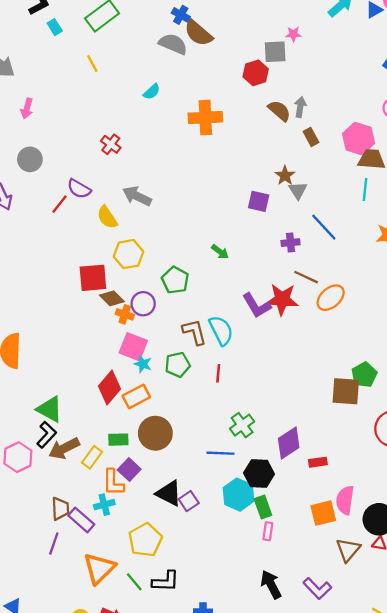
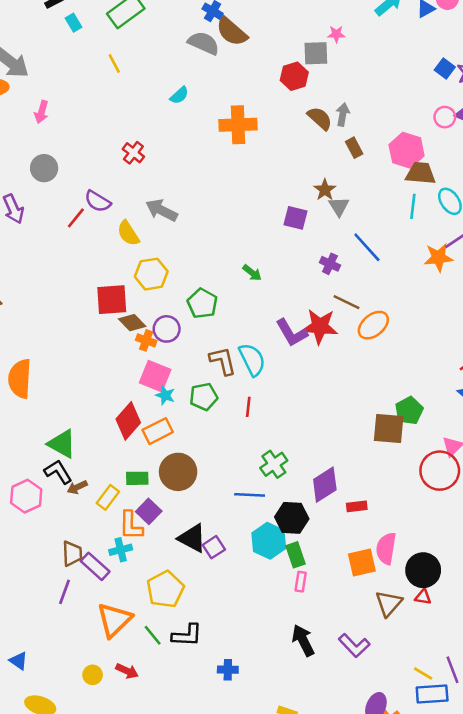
purple cross: (290, 243) -> (330, 264), turned 30
black L-shape: (47, 435) -> (58, 472), turned -76
brown arrow: (64, 448) -> (77, 487), size x0.6

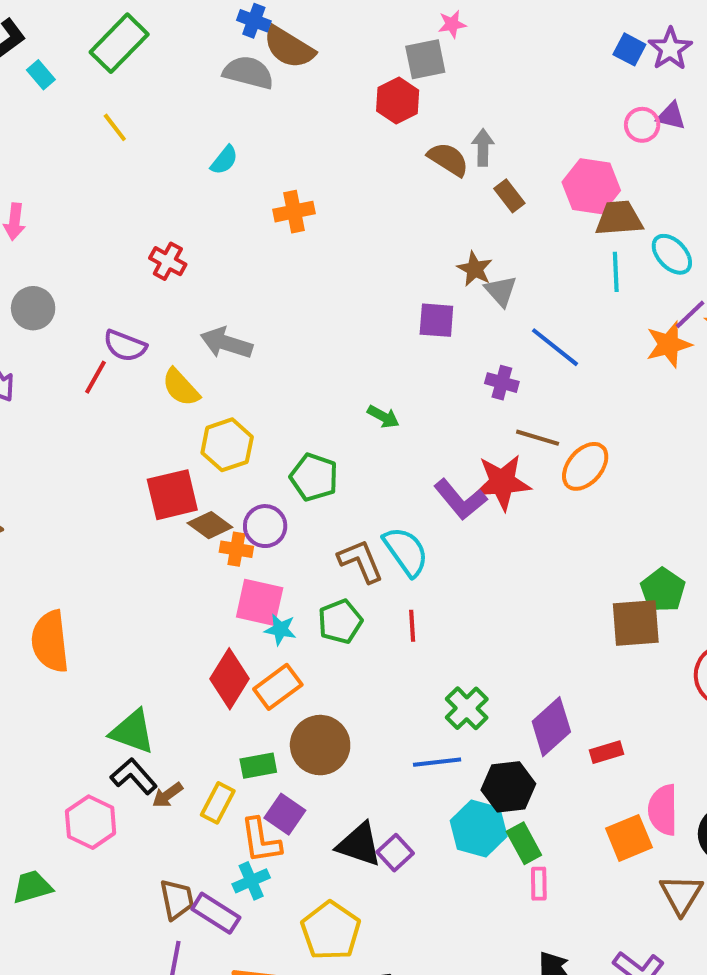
orange cross: (238, 125) -> (294, 212), moved, size x0.7

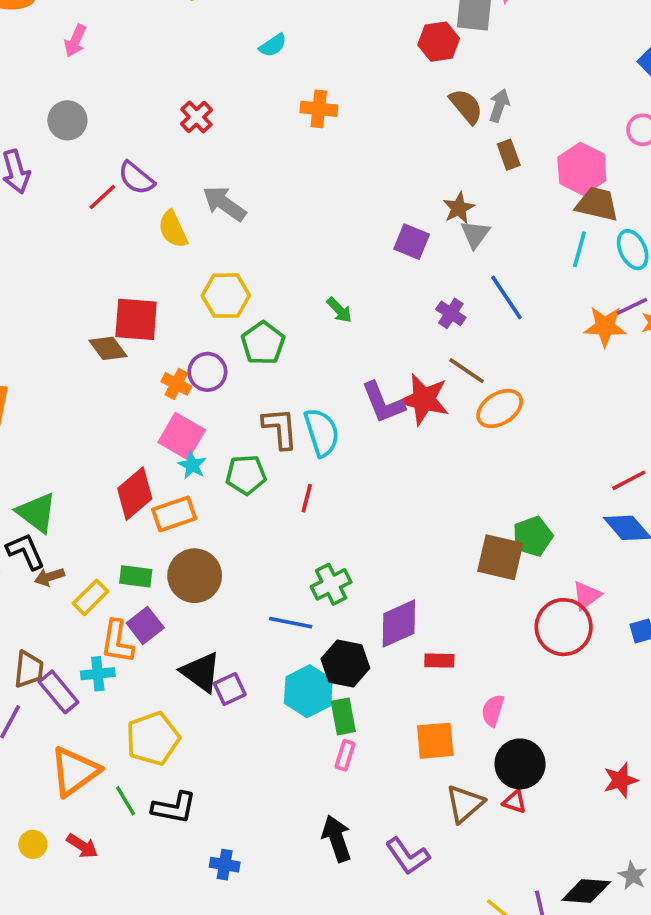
yellow hexagon: (227, 445) -> (226, 296), moved
brown diamond: (210, 525) -> (108, 348), moved
pink semicircle: (663, 810) -> (493, 710), moved, size x0.7

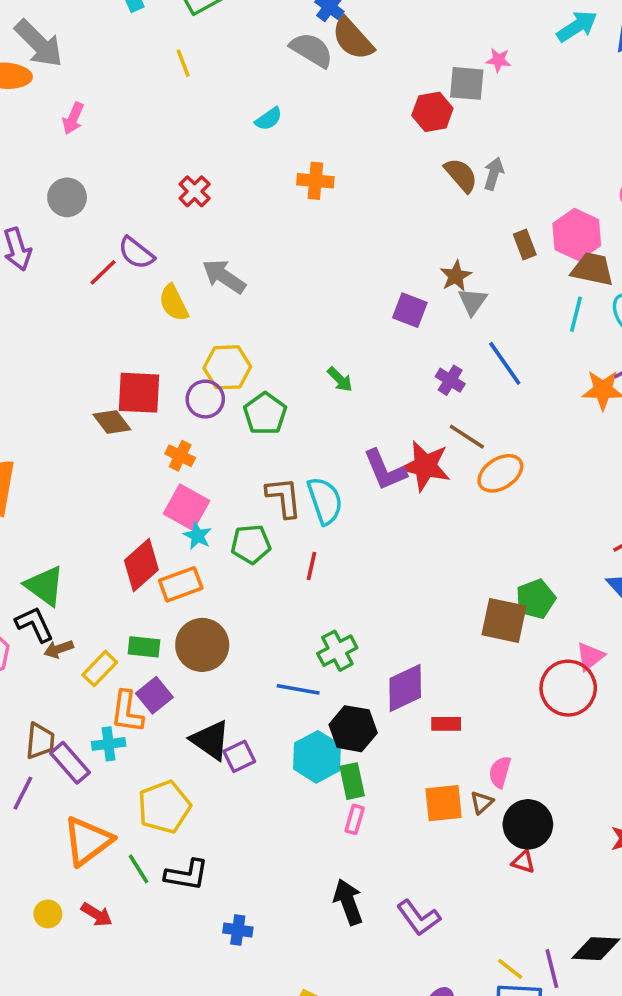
brown rectangle: (509, 155) -> (525, 245), moved
purple circle: (207, 372) -> (205, 399), moved
brown triangle: (465, 804) -> (482, 802), moved, size x0.6

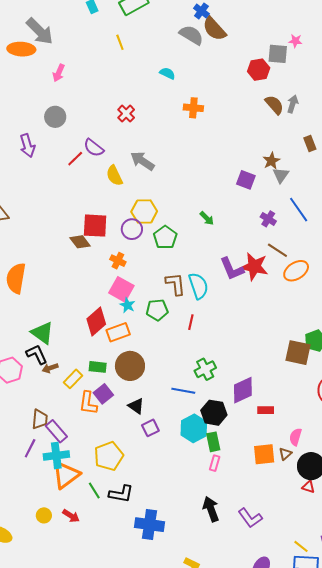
cyan semicircle: (269, 119) -> (167, 73), turned -119
black triangle: (210, 740) -> (136, 406), moved, size x0.7
cyan cross: (109, 744) -> (56, 456), moved, size x1.4
blue cross: (238, 930) -> (150, 525), size x1.8

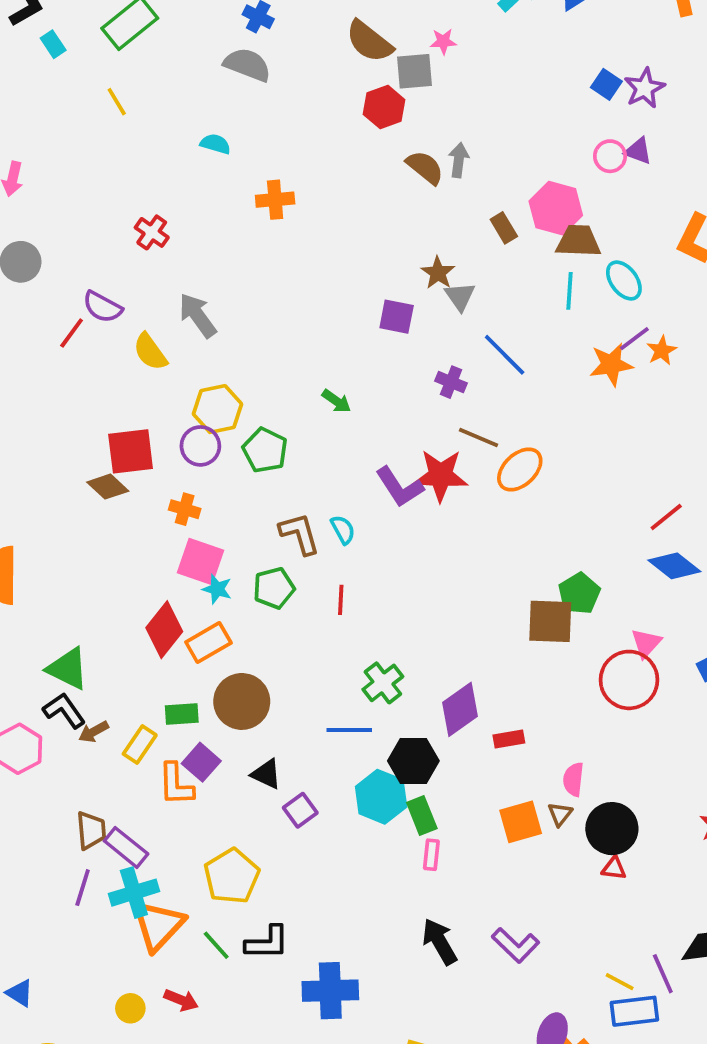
brown semicircle: (214, 29) -> (369, 41), moved
gray arrow: (142, 161) -> (198, 315), turned 30
cyan semicircle: (198, 286) -> (343, 530), size x0.6

